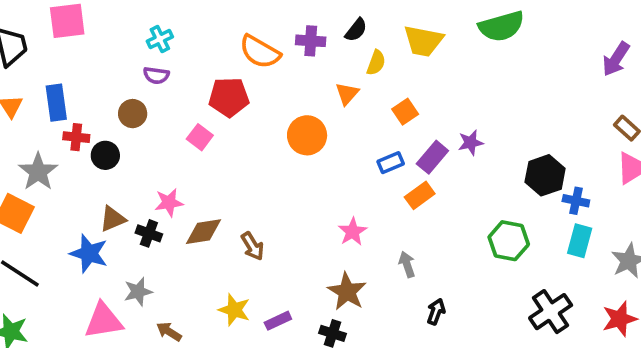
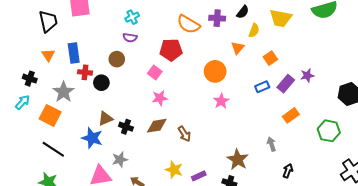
orange rectangle: (420, 195) -> (291, 115), moved
pink star: (169, 203) -> (160, 98), moved
pink star: (352, 232) -> (221, 101), moved

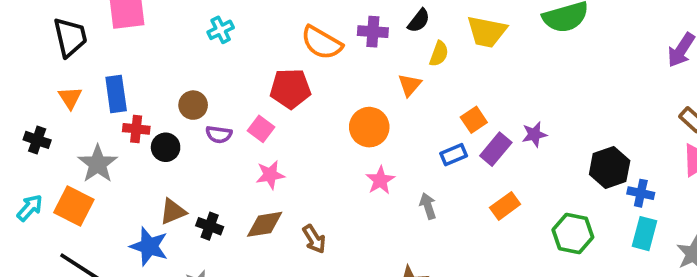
purple semicircle: (130, 38) -> (219, 134), moved
orange square: (270, 58) -> (474, 120), moved
cyan arrow: (23, 102) -> (30, 208), moved
gray arrow: (271, 144) -> (428, 206), moved

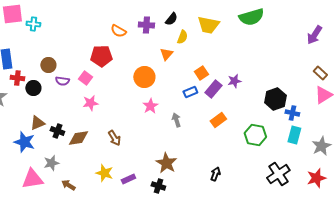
cyan cross: (221, 30) -> (33, 24), moved, turned 32
orange semicircle: (322, 43) -> (118, 31), size x0.7
brown diamond: (265, 224) -> (78, 138), moved

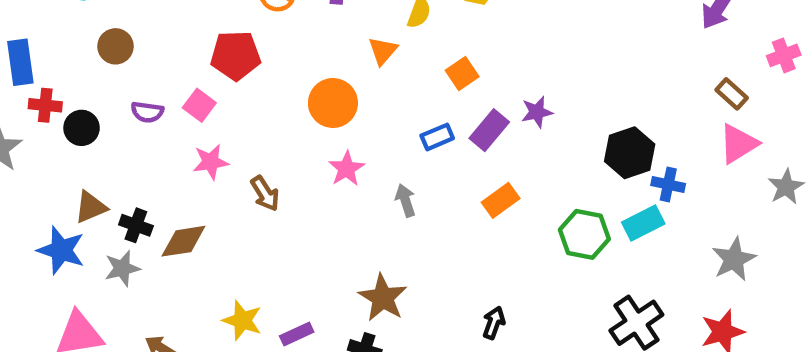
brown circle: (48, 65) -> (115, 46), moved
orange square: (201, 73) -> (462, 74), moved
cyan rectangle: (294, 135) -> (643, 223), moved, turned 48
brown arrow: (114, 138) -> (265, 194), moved
gray star: (51, 163) -> (122, 268), moved

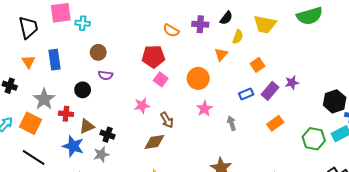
red cross: (45, 105) -> (66, 114), moved
pink square: (199, 105) -> (161, 79), moved
purple semicircle: (147, 112) -> (105, 75), moved
brown diamond: (183, 241) -> (154, 142), moved

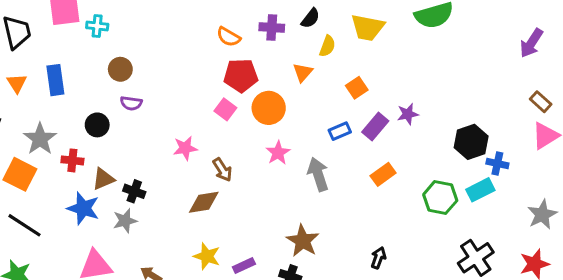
red pentagon: (153, 57) -> (241, 75), moved
pink square: (161, 79) -> (225, 109), moved
gray arrow: (231, 123) -> (318, 174), size x1.5

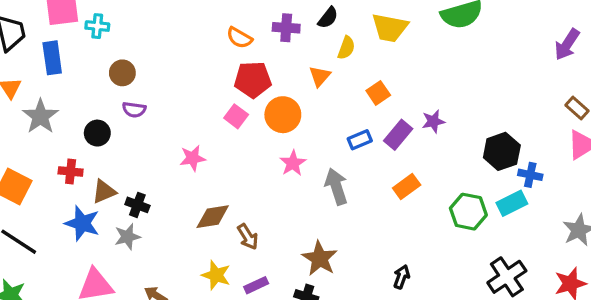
blue rectangle: (55, 80) -> (52, 58), moved
gray star: (40, 139) -> (40, 116), moved
brown arrow: (222, 170) -> (248, 237), moved

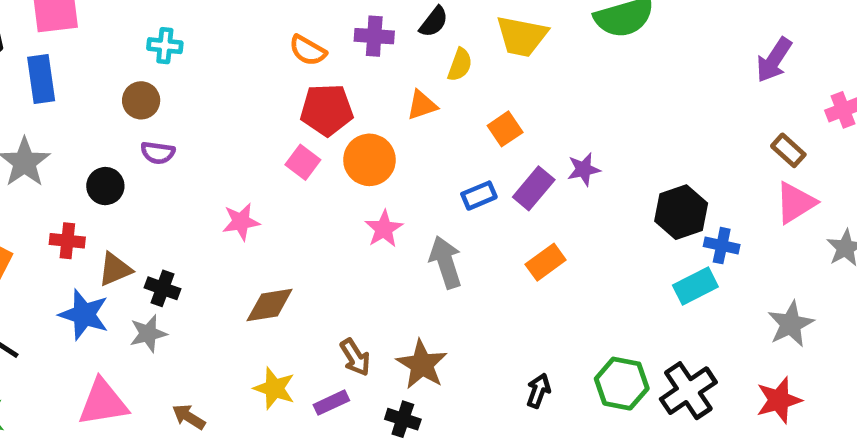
cyan cross: (97, 26) -> (165, 46), moved
orange triangle: (320, 76) -> (422, 105), turned 30
green hexagon: (468, 212) -> (622, 384), moved
brown arrow: (248, 237) -> (355, 357), moved

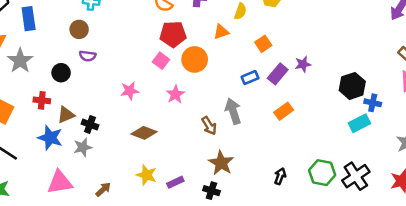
pink star: (384, 229) -> (175, 94), moved
brown diamond: (270, 305) -> (144, 133), turned 30
brown arrow: (355, 357) -> (209, 126), moved
brown arrow: (189, 417) -> (103, 189), turned 105

